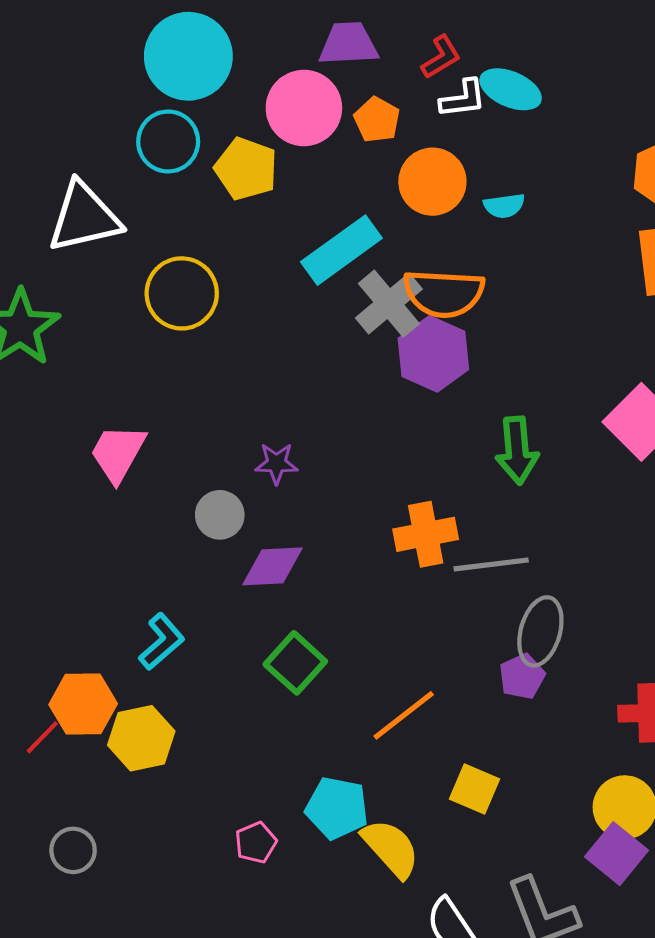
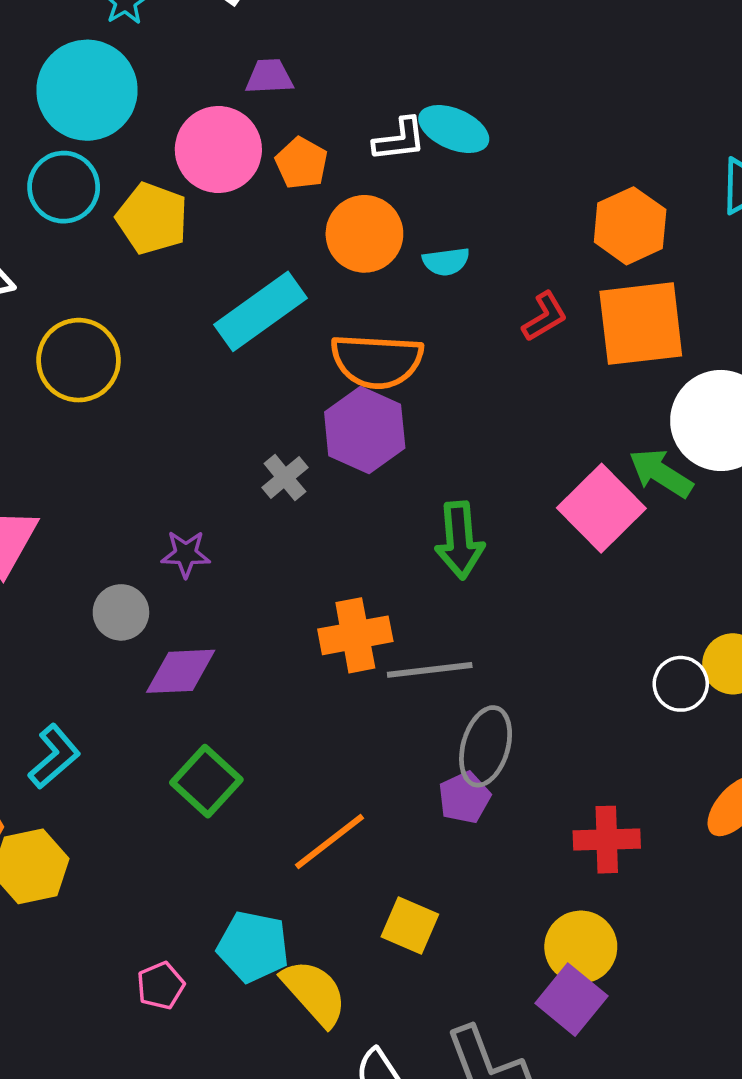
purple trapezoid: (348, 44) -> (269, 77), size x0.7
red L-shape: (441, 57) -> (545, 317), moved
gray cross: (389, 304) -> (285, 478), moved, size x0.6

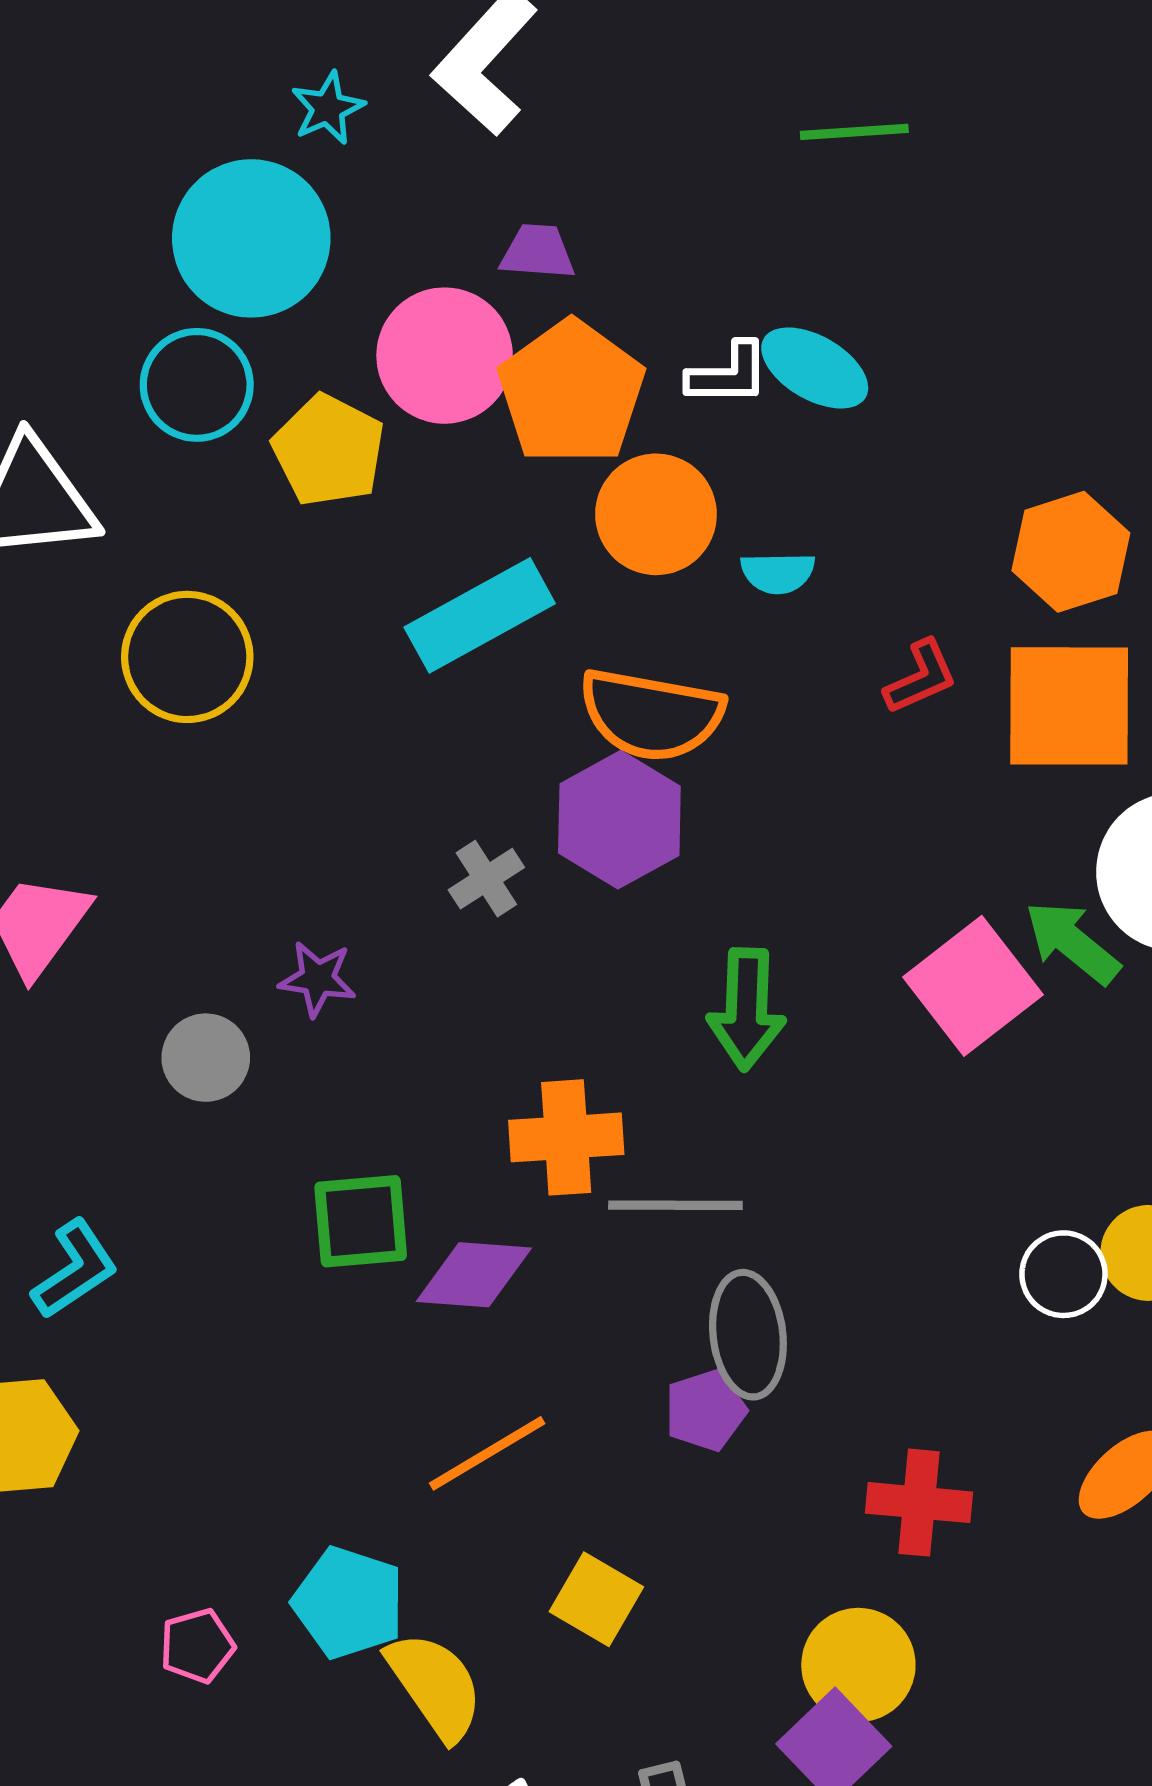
orange pentagon: (301, 163) -> (571, 392), size x1.8
purple diamond: (181, 671) -> (474, 1275), moved
gray ellipse: (486, 746) -> (748, 1335), turned -30
green square: (206, 781) -> (361, 1221), moved, turned 36

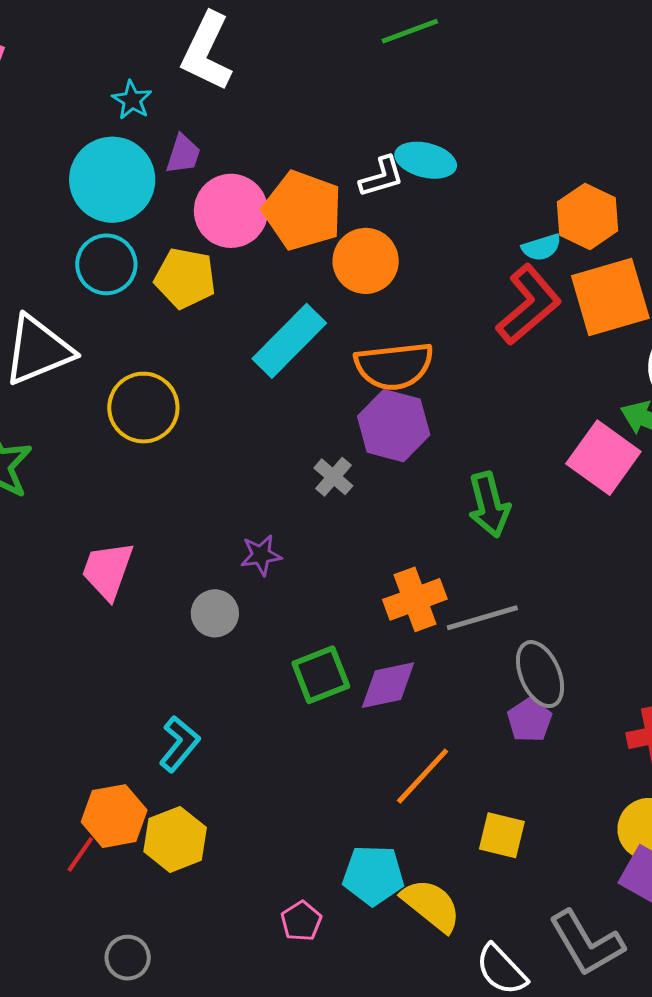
purple trapezoid: (538, 252) -> (183, 154), moved, turned 120
cyan semicircle: (778, 573) -> (541, 247), moved
red L-shape: (921, 677) -> (529, 305), size x1.8

